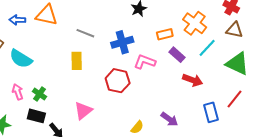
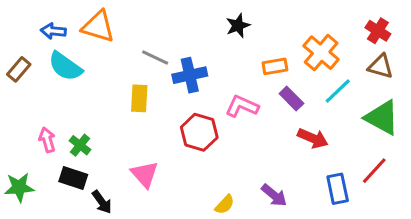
blue cross: (122, 42) -> (190, 75), moved
cyan semicircle: (21, 59) -> (65, 66), moved
pink triangle: (83, 111) -> (145, 174), turned -36

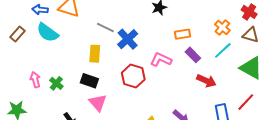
orange cross: (321, 53) -> (222, 27), moved, size x0.7
blue cross: (190, 75) -> (128, 39), turned -30
black rectangle: (73, 178) -> (89, 81), moved

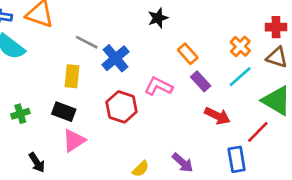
red cross: (249, 12) -> (276, 27), turned -35
orange rectangle: (183, 34) -> (188, 54), turned 56
green cross: (56, 83) -> (20, 114), turned 32
red line: (246, 102) -> (258, 132), moved
pink triangle: (98, 103) -> (74, 141), turned 36

